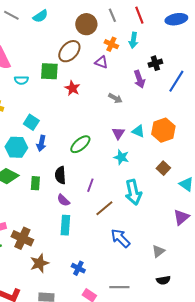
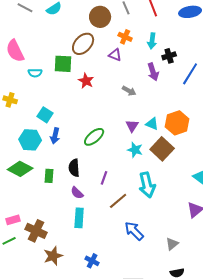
cyan arrow: (133, 40) -> (152, 41), moved
brown square: (163, 168) -> (162, 149), moved, size x1.6

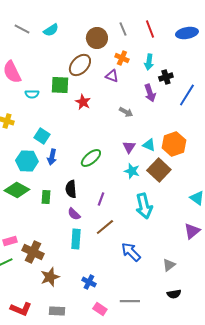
brown line: (118, 201) -> (105, 227), moved

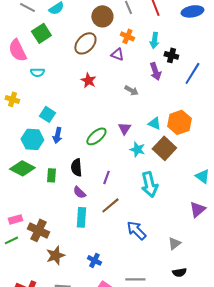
black cross: (166, 77) -> (171, 55), turned 32
green square: (60, 85) -> (41, 33), moved, turned -36
purple triangle: (129, 147) -> (124, 128), moved

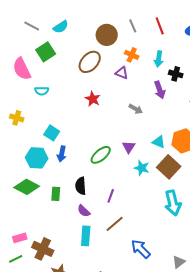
cyan arrow: (149, 184) -> (173, 203), moved

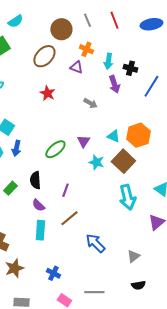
cyan arrow: (159, 59) -> (108, 61), moved
green rectangle: (56, 194) -> (10, 188), turned 40

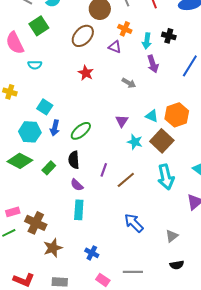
black cross: (130, 68) -> (169, 36), moved
green ellipse: (55, 149) -> (81, 131), moved
brown line: (69, 218) -> (126, 180), moved

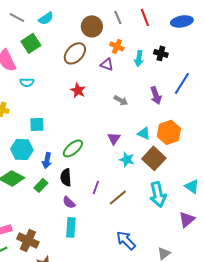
purple arrow: (153, 64) -> (156, 95), moved
cyan square: (45, 107) -> (37, 124), turned -35
blue arrow: (55, 128) -> (47, 160), moved

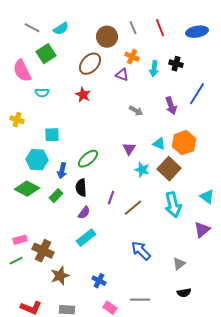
red star: (78, 90) -> (83, 95), moved
purple semicircle: (69, 202) -> (84, 213), turned -96
cyan rectangle: (71, 227) -> (86, 238), turned 48

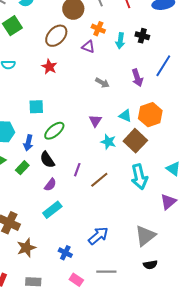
cyan square: (52, 135) -> (36, 107), moved
black semicircle: (81, 188) -> (47, 160), turned -30
blue arrow: (141, 251) -> (98, 236), moved, turned 95
gray triangle: (179, 264) -> (145, 236), size x1.6

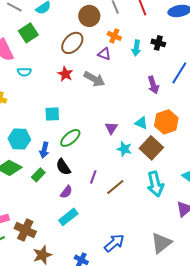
gray arrow: (102, 83) -> (94, 79), moved, size x1.5

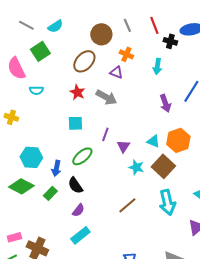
black cross: (158, 43) -> (170, 41), moved
cyan arrow: (136, 48) -> (157, 66), moved
cyan square: (52, 114) -> (75, 123), moved
purple line: (93, 177) -> (105, 134), moved

